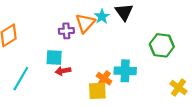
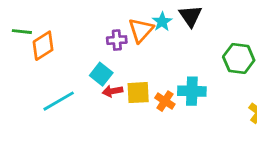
cyan square: (54, 58) -> (101, 74), turned 35
cyan line: (21, 79) -> (59, 101), turned 30
yellow square: (97, 91) -> (138, 93), moved

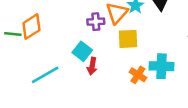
green line: (22, 32) -> (13, 34), moved
red arrow: (113, 91) -> (92, 66), turned -70
yellow square: (138, 93) -> (128, 39), moved

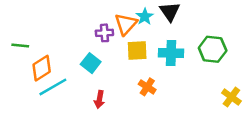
orange diamond: (31, 27) -> (42, 68), moved
red arrow: (92, 66) -> (99, 100), moved
cyan cross: (161, 66) -> (171, 53), moved

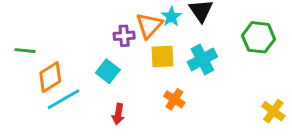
green hexagon: (213, 49) -> (259, 37), moved
cyan cross: (171, 53) -> (202, 59), turned -30

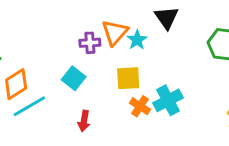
cyan star: (171, 17) -> (137, 40), moved
yellow square: (163, 56) -> (128, 78), moved
cyan cross: (202, 59) -> (168, 100), moved

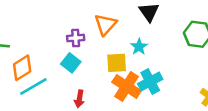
cyan star: (137, 40) -> (139, 47), moved
purple cross: (90, 43) -> (76, 38), moved
orange cross: (140, 106) -> (127, 86), size x1.6

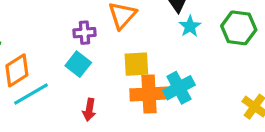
cyan star: (139, 47) -> (190, 26), moved
orange cross: (127, 86) -> (149, 94), turned -36

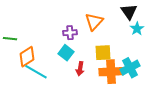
cyan line: (31, 94) -> (36, 72), turned 60
red arrow: (89, 110) -> (80, 69), moved

